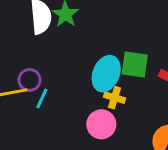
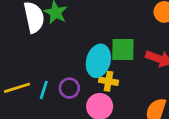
purple circle: (30, 80) -> (69, 88), moved

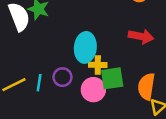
green square: (123, 50) -> (112, 78), moved

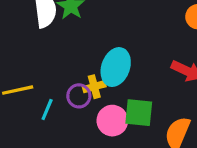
yellow cross: (98, 65) -> (94, 87), moved, turned -30
cyan line: (39, 83) -> (47, 110), moved

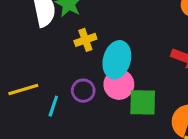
yellow cross: (94, 87) -> (85, 40), moved
pink circle: (112, 121) -> (119, 84), moved

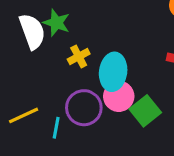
purple circle: (83, 91) -> (84, 108), size x1.5
green square: (143, 102) -> (145, 111), turned -32

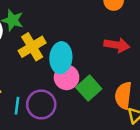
yellow cross: (79, 57) -> (32, 47), size x1.5
purple circle: (84, 108) -> (41, 104), moved

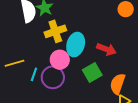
red arrow: (117, 45) -> (106, 49), moved
pink circle: (67, 77) -> (60, 60), moved

